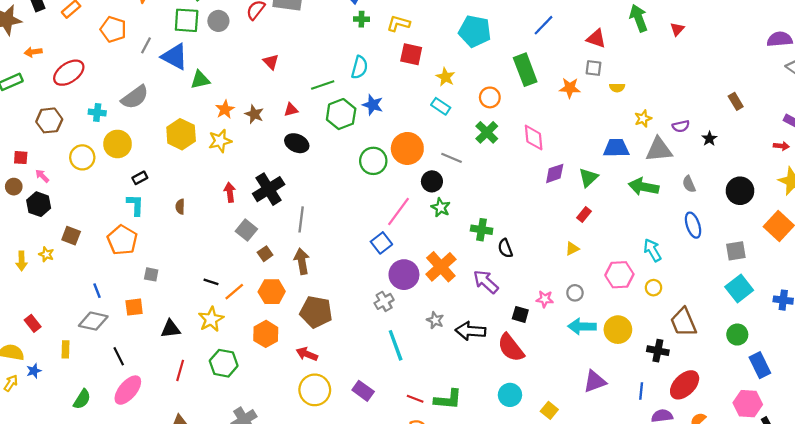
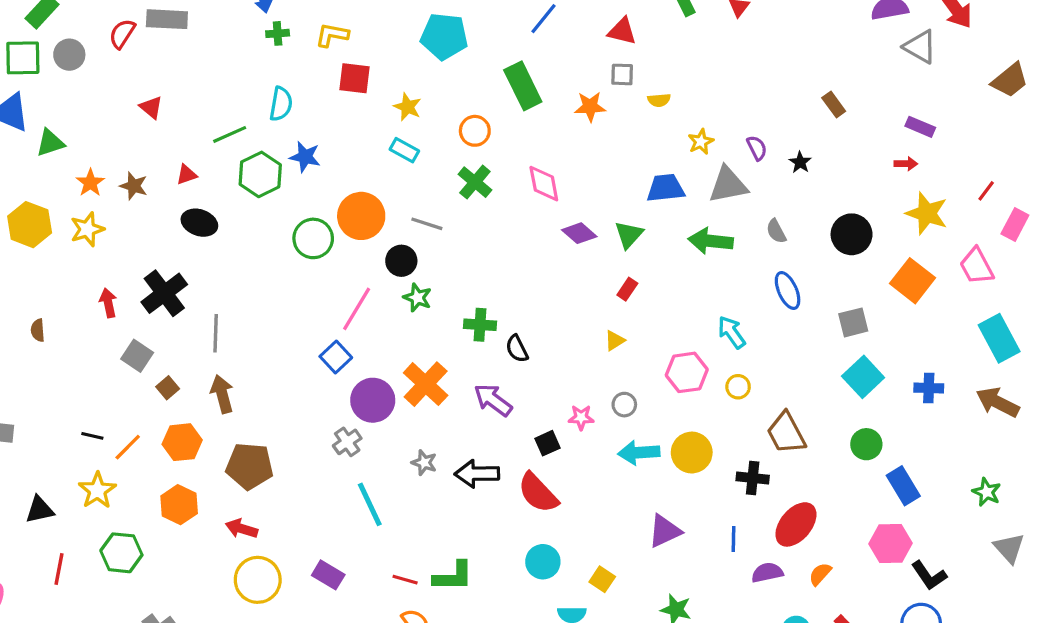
purple semicircle: (681, 126) -> (757, 148), turned -98
purple diamond: (555, 173) -> (579, 233), turned 65
black square: (520, 314) -> (547, 443), turned -35

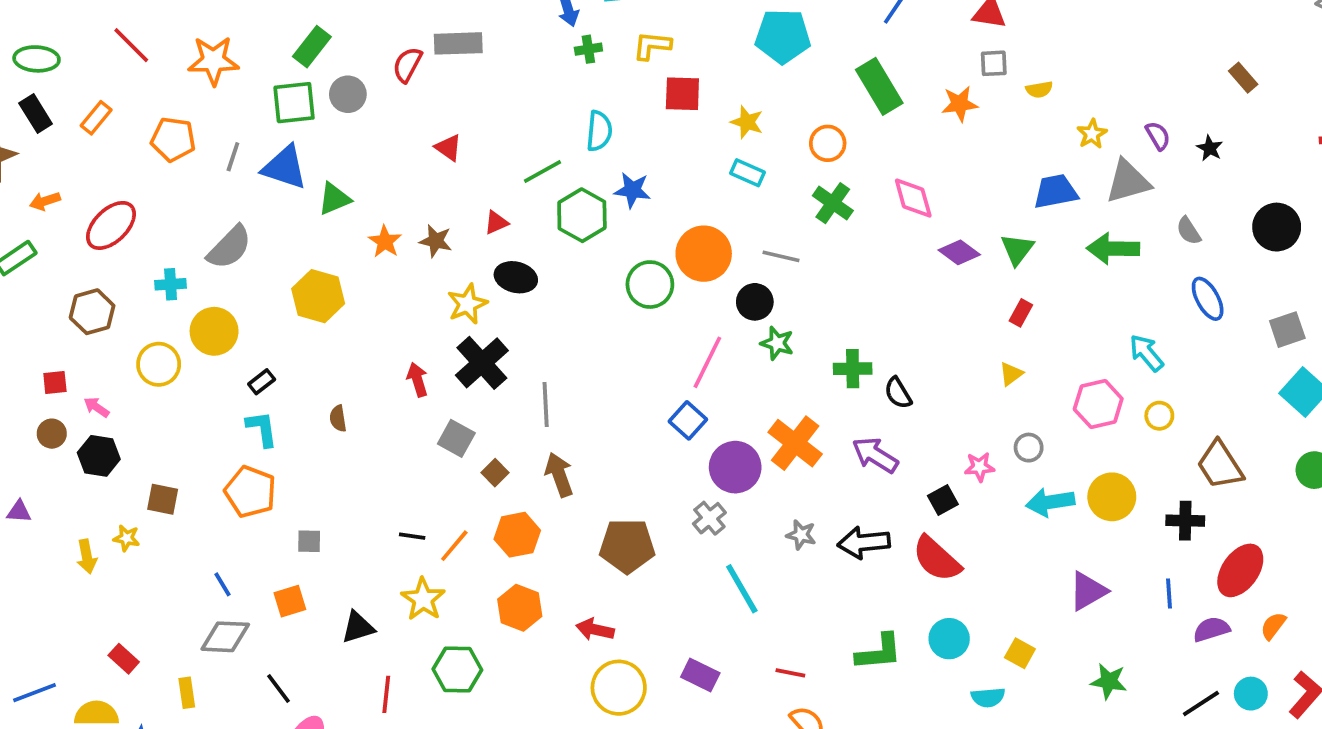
yellow star: (87, 229) -> (467, 304), moved
brown pentagon: (249, 466) -> (627, 546), moved
green L-shape: (453, 576) -> (879, 652), moved

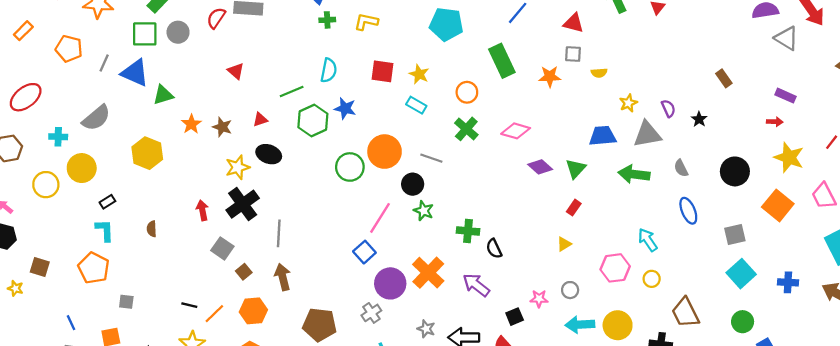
red square: (682, 94) -> (382, 71), moved
pink diamond: (913, 198) -> (516, 131), turned -64

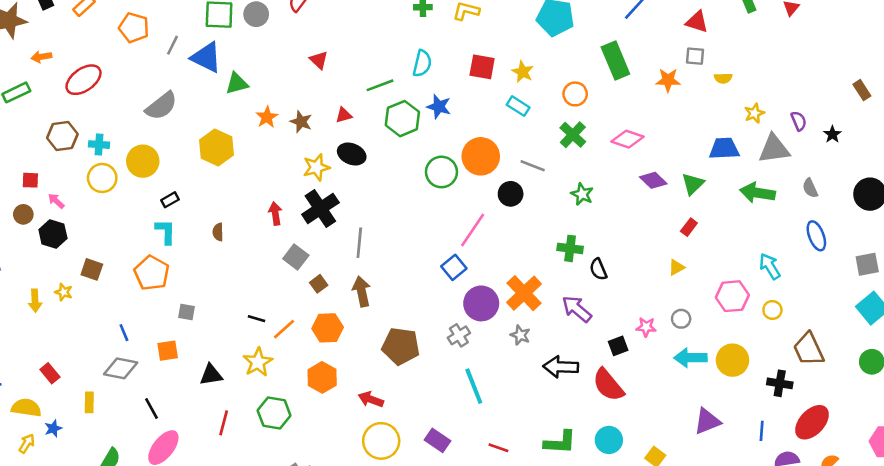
cyan cross: (58, 137) -> (99, 145), moved
green star: (424, 211) -> (582, 194), moved
gray star: (426, 329) -> (520, 335), moved

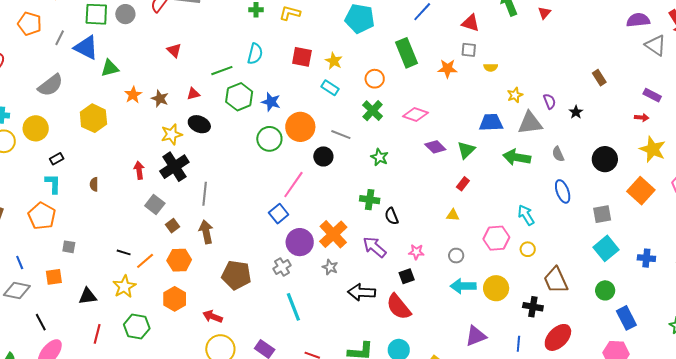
blue star: (439, 107) -> (271, 102), moved
yellow triangle: (676, 267) -> (453, 215), turned 32
pink star: (646, 327) -> (416, 252), moved

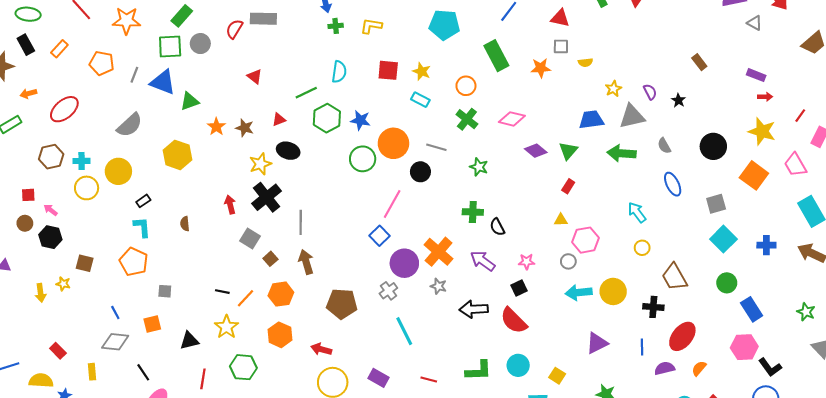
gray triangle: (656, 45) -> (755, 23), size x0.7
red arrow: (642, 118) -> (765, 97), moved
pink hexagon: (496, 238) -> (585, 240), moved

